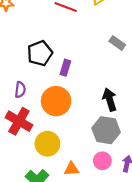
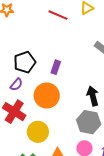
black pentagon: (40, 53) -> (25, 62), moved
purple semicircle: (20, 90) -> (16, 85), turned 32

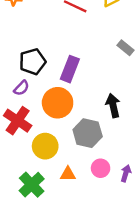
purple rectangle: (56, 67) -> (70, 69), size x1.5
gray hexagon: (89, 122) -> (88, 133), moved

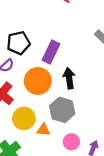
black arrow: (113, 106) -> (69, 78), moved
orange triangle: (68, 174) -> (43, 130), moved

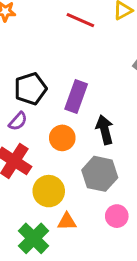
orange circle: (38, 81) -> (62, 138), size x0.7
orange triangle: (43, 130) -> (67, 222), moved

